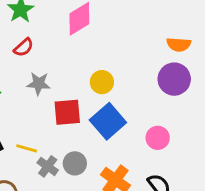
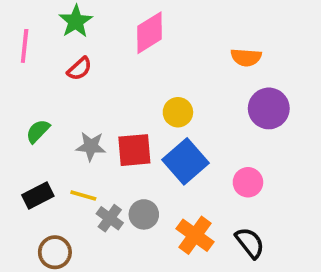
orange semicircle: (179, 44) -> (246, 57), moved
gray star: (39, 84) -> (91, 146), moved

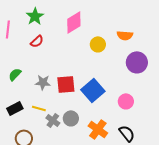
yellow circle: (178, 112) -> (98, 44), moved

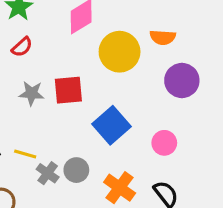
yellow circle: (98, 44) -> (120, 52), size x1.6
gray star: (43, 82) -> (32, 93), moved
red square: (66, 84) -> (68, 90), moved

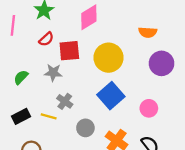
yellow circle: (120, 52) -> (109, 58), moved
red square: (68, 90) -> (69, 51), moved
gray cross: (48, 173) -> (65, 101), moved

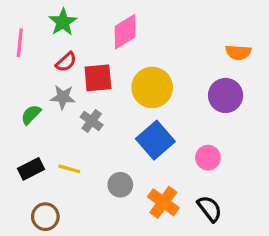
orange semicircle: (148, 32) -> (238, 52), moved
gray star: (53, 73) -> (63, 97), moved
gray cross: (65, 101) -> (92, 121), moved

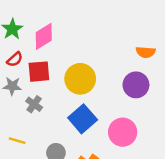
pink diamond: (125, 32) -> (44, 36), moved
pink circle: (208, 158) -> (123, 132), size x1.5

